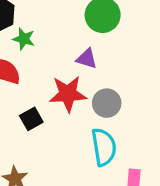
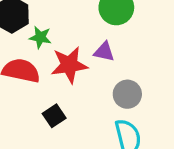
red star: (68, 94) -> (69, 65), moved

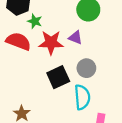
black square: (54, 116) -> (58, 77), moved, size x1.5

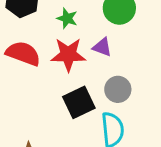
green star: (35, 21) -> (67, 18), moved

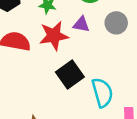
gray circle: (118, 89) -> (116, 23), moved

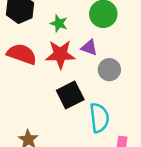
gray circle: (116, 23) -> (109, 70), moved

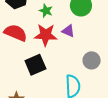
gray circle: (109, 70) -> (92, 60), moved
black square: (70, 95) -> (35, 65), moved

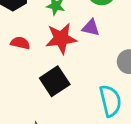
red semicircle: (16, 33) -> (20, 43), size x0.6

